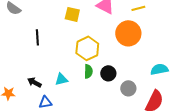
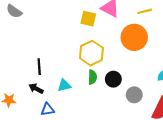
yellow square: (72, 14) -> (88, 19), moved
black line: (37, 37) -> (39, 67), moved

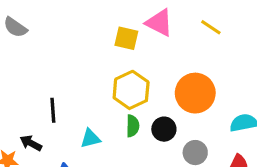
yellow line: (145, 11) -> (211, 27), turned 48
orange circle: (134, 37) -> (195, 93), moved
black arrow: (36, 89) -> (31, 143), moved

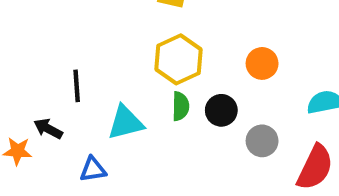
orange circle: (195, 93) -> (262, 63), size x0.6
cyan triangle: (90, 138) -> (126, 123), size x1.4

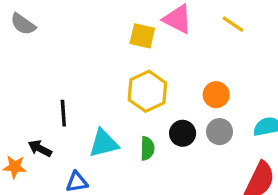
green semicircle: (181, 106) -> (147, 148), moved
gray circle: (262, 141) -> (220, 132), moved

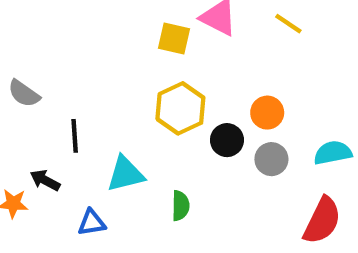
gray semicircle: (23, 24) -> (24, 94), moved
black circle: (183, 133) -> (227, 140), moved
green semicircle: (147, 148) -> (180, 206), moved

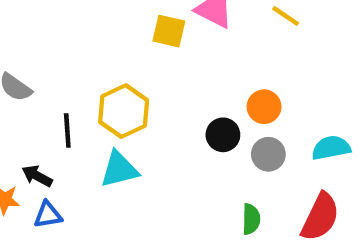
yellow hexagon: (180, 108) -> (124, 111), moved
green semicircle: (180, 206) -> (251, 219), moved
blue triangle: (92, 223) -> (48, 215), moved

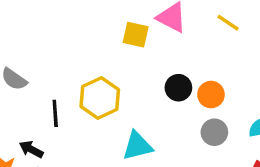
black circle: (223, 135) -> (178, 88), moved
cyan triangle: (119, 169) -> (137, 146), moved

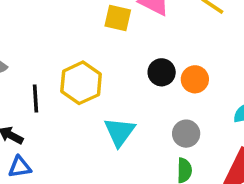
gray circle: (214, 132) -> (186, 134), moved
cyan triangle: (137, 146) -> (120, 132), turned -40

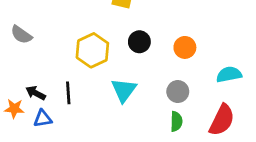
black circle: (162, 72) -> (139, 42), moved
black line: (36, 99) -> (68, 93), moved

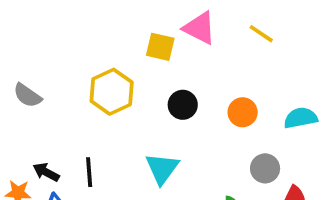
yellow hexagon: (92, 50) -> (112, 92), moved
cyan semicircle: (229, 74) -> (301, 118), moved
gray circle: (178, 92) -> (265, 168), moved

